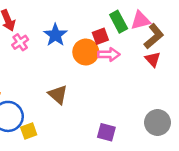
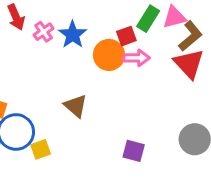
green rectangle: (119, 22) -> (148, 19), turned 60
pink cross: (20, 42) -> (44, 32), moved
red triangle: (153, 59) -> (189, 64), size x1.6

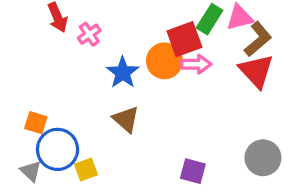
blue star: (73, 35) -> (123, 73), moved
red square: (126, 36) -> (184, 39), size x1.5

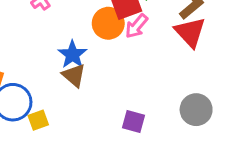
pink arrow: (196, 64) -> (137, 26), turned 130
blue star: (123, 73) -> (72, 55), moved

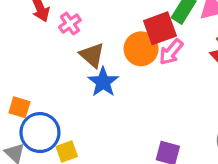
brown triangle: (74, 75) -> (92, 55), moved

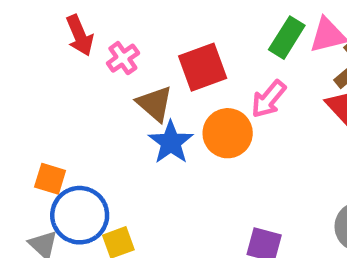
red square: (160, 28) -> (203, 67), moved
orange circle: (141, 49) -> (228, 133), moved

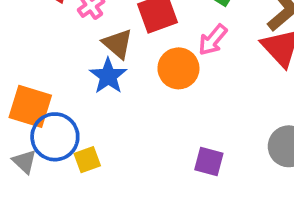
blue star: (171, 142) -> (108, 76), moved
orange square: (50, 179) -> (30, 106), size x1.6

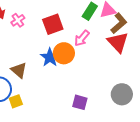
brown triangle: (118, 44) -> (19, 70), moved
blue star: (108, 76) -> (50, 57), moved

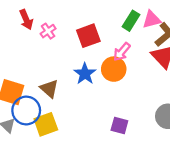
orange circle: (64, 53) -> (114, 69), moved
yellow square: (16, 101) -> (46, 124), size x1.5

